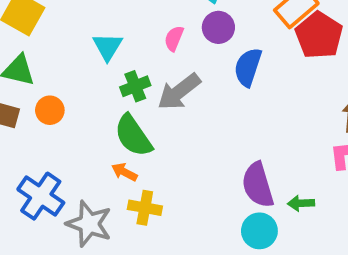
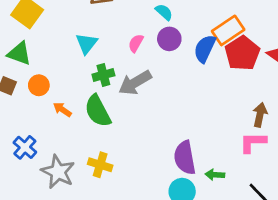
blue semicircle: (248, 67) -> (205, 49), moved
orange arrow: (124, 172) -> (62, 110), moved
blue cross: (41, 196) -> (25, 147), size x0.7

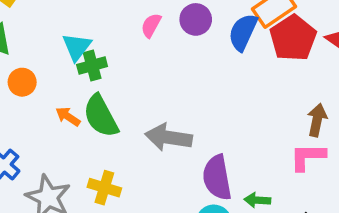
cyan triangle: (86, 44) -> (77, 47), moved
green cross: (103, 75) -> (92, 66), moved
gray arrow: (135, 83) -> (169, 137), moved, turned 40
orange arrow: (62, 110) -> (68, 116), moved

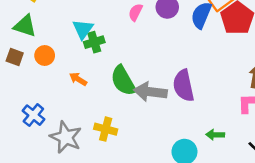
green semicircle: (101, 116) -> (123, 81), moved
purple semicircle: (217, 178) -> (184, 86), moved

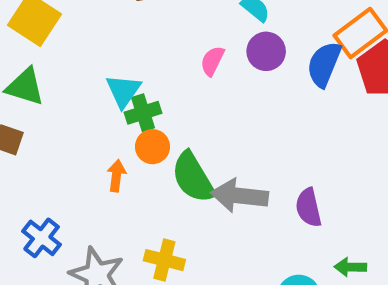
orange circle: (45, 56) -> (153, 147), moved
orange arrow: (78, 79) -> (116, 176), turned 66
purple semicircle: (184, 86) -> (308, 208), moved, size x0.7

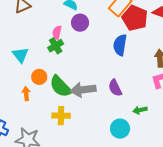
blue semicircle: (324, 64) -> (120, 45), moved
green cross: (143, 113) -> (56, 46), moved
yellow cross: (164, 260) -> (61, 116), moved

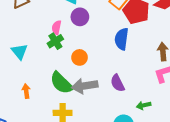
orange circle: (39, 77) -> (80, 57), moved

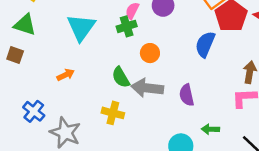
cyan triangle: (19, 52) -> (81, 27), size x1.4
green semicircle: (61, 83) -> (121, 77), size x0.7
orange arrow: (26, 91) -> (66, 75), moved, turned 56

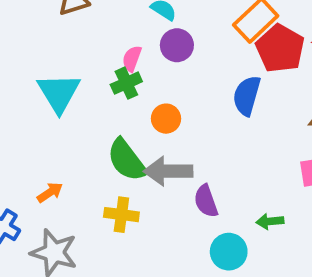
orange arrow: (66, 75) -> (50, 192), moved
green semicircle: (121, 77) -> (127, 160), size x1.4
purple semicircle: (187, 95) -> (206, 201), moved

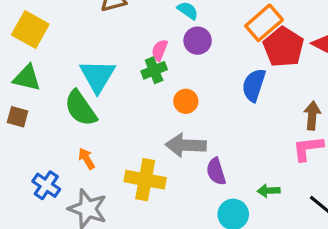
green semicircle: (127, 160) -> (81, 108), moved
orange arrow: (50, 192) -> (86, 159), turned -90
yellow cross: (121, 215) -> (145, 180), size x1.4

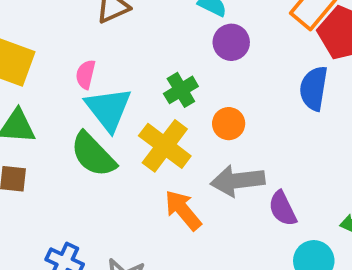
pink semicircle: (160, 50) -> (86, 74), moved
orange arrow: (86, 159) -> (183, 210), moved, size x1.5
yellow cross: (145, 180) -> (165, 146), moved, turned 36

